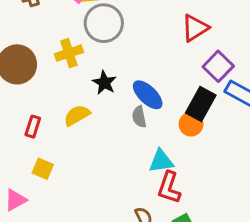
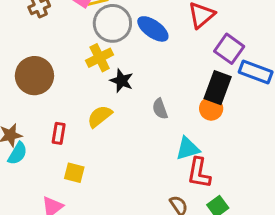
yellow cross: (69, 53) -> (100, 58), moved
blue ellipse: (148, 95) -> (153, 29), moved

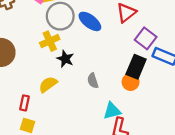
red rectangle: (59, 133) -> (25, 103), moved

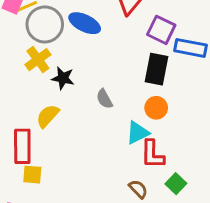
orange circle: (131, 82) -> (156, 108), moved
red rectangle: (25, 103) -> (22, 146), size x1.6

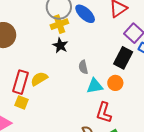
yellow cross: (38, 60) -> (59, 24), moved
yellow semicircle: (48, 116) -> (39, 79), moved
cyan triangle: (138, 133) -> (95, 86), moved

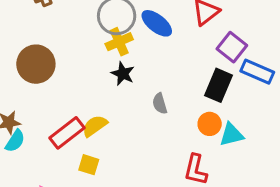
red rectangle: (20, 82) -> (67, 133), turned 40
cyan triangle: (95, 86) -> (231, 135), moved
yellow square: (21, 102) -> (89, 165), moved

